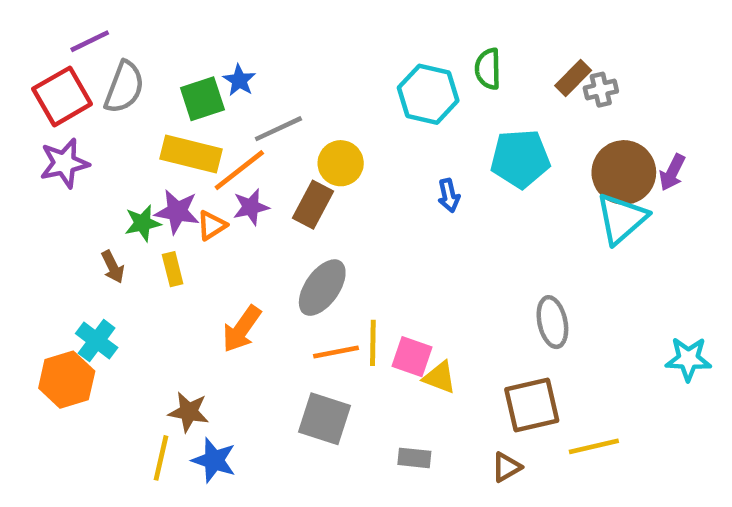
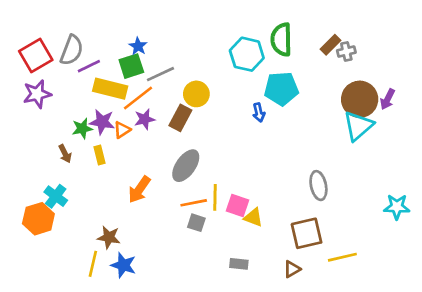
purple line: (90, 41) -> (89, 66), moved
green semicircle: (488, 69) -> (281, 40), size x1.4
green square: (202, 99) -> (131, 66), moved
cyan pentagon: (520, 159) -> (281, 89), moved
gray square: (325, 419) -> (196, 223), moved, size x0.6

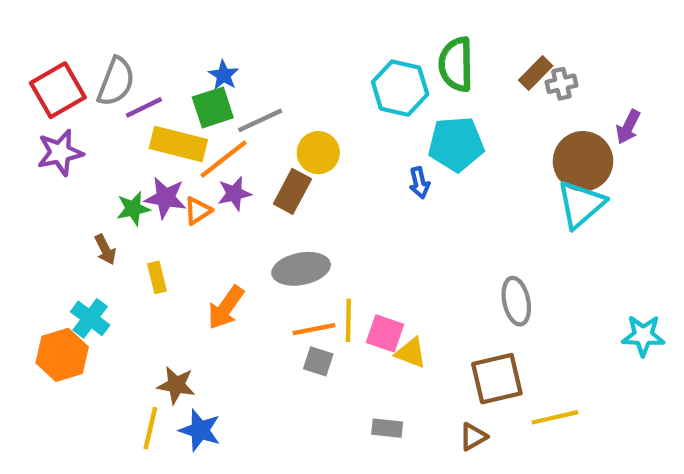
purple arrow: (387, 99) -> (628, 127), moved
yellow rectangle: (99, 155) -> (157, 277), moved
gray ellipse: (186, 166) -> (301, 269), turned 44

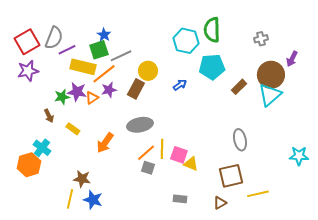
brown rectangle: (536, 73) -> (239, 87), moved
blue arrow: (419, 183) -> (180, 85), moved, turned -112
yellow rectangle: (157, 277) -> (73, 129), turned -40
orange line: (314, 329) -> (146, 153), turned -30

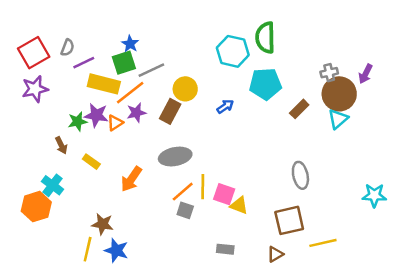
gray semicircle: (54, 38) -> (68, 48), size x0.6
gray cross: (261, 39) -> (329, 73), moved
cyan triangle: (270, 95) -> (338, 119), size x0.7

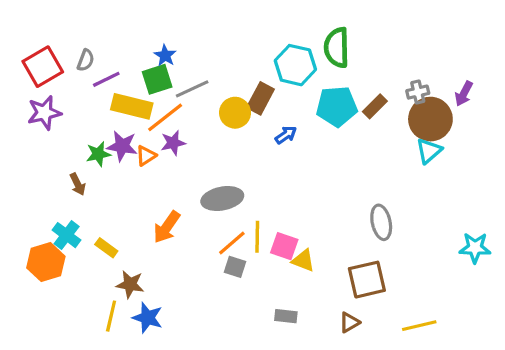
brown rectangle: (299, 109) -> (375, 106), moved
brown rectangle: (170, 111) -> (260, 98), moved
yellow rectangle: (91, 162) -> (106, 248), moved
yellow line: (323, 243) -> (419, 326), moved

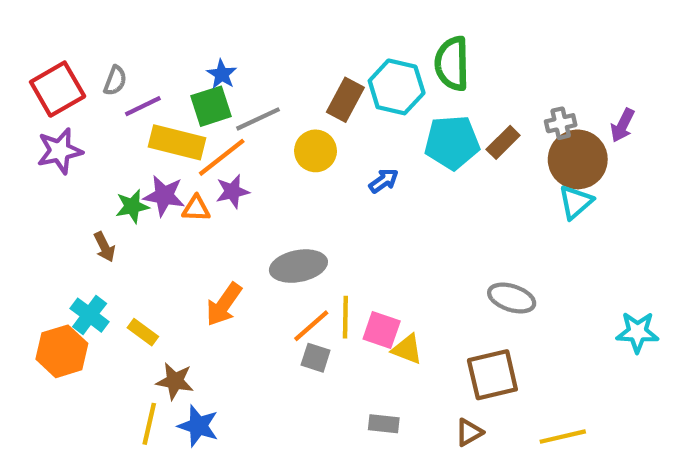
brown rectangle: (260, 98) -> (345, 100), moved
orange triangle: (146, 156) -> (196, 208), turned 35
gray ellipse: (381, 222) -> (512, 298), turned -60

